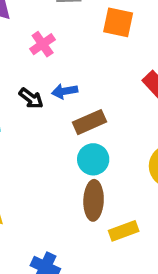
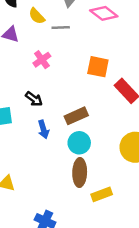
orange square: (118, 22) -> (98, 67), moved
blue arrow: (65, 91) -> (43, 129), moved, turned -96

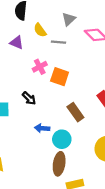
orange square: (98, 67) -> (60, 77), moved
brown rectangle: (76, 116) -> (75, 112), moved, turned 72
blue arrow: (43, 129) -> (42, 128), moved, turned 104

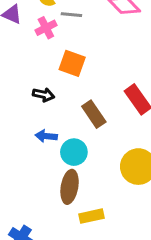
pink cross: (40, 67) -> (46, 28), moved
black arrow: (29, 98) -> (44, 95), moved, turned -32

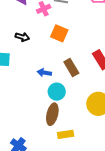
black arrow: (44, 95) -> (22, 37), moved
blue arrow: (46, 136) -> (44, 73), moved

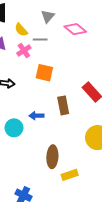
brown rectangle: (71, 67) -> (63, 105), turned 30
cyan circle: (57, 92) -> (14, 128), moved

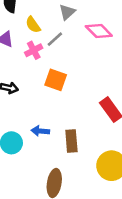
gray line: (40, 40) -> (55, 39), turned -48
brown rectangle: (63, 105) -> (71, 141), moved

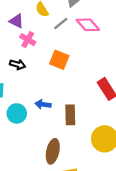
pink diamond: (99, 31) -> (88, 25), moved
pink cross: (34, 50) -> (28, 40), moved, turned -35

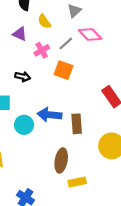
gray line: (61, 23) -> (66, 43), moved
pink cross: (28, 40) -> (42, 50), moved, turned 32
blue arrow: (43, 104) -> (49, 115), size x1.5

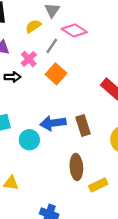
yellow semicircle: (44, 21) -> (33, 26), moved, turned 104
orange square: (63, 70) -> (56, 74), turned 36
black arrow: (23, 77) -> (12, 77), moved

